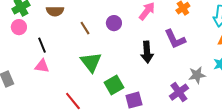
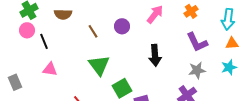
purple L-shape: (175, 39) -> (197, 42), moved
black line: (42, 45) -> (44, 41), moved
gray star: (197, 75) -> (197, 70), moved

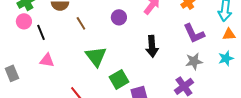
brown line: (93, 31) -> (81, 23), moved

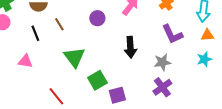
black line: (41, 32) -> (35, 33), moved
gray star: (194, 61) -> (162, 62), moved

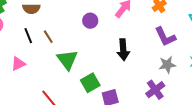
brown line: (59, 24) -> (48, 37), moved
pink triangle: (25, 61) -> (18, 64), turned -35
gray star: (162, 62) -> (167, 65), moved

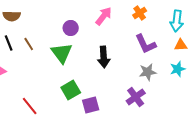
green triangle: (67, 60) -> (62, 53), moved

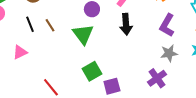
purple L-shape: (146, 44) -> (167, 25), turned 55
black arrow: (104, 57) -> (126, 24), moved

